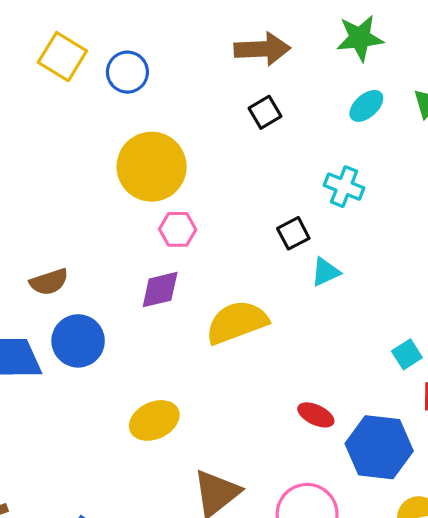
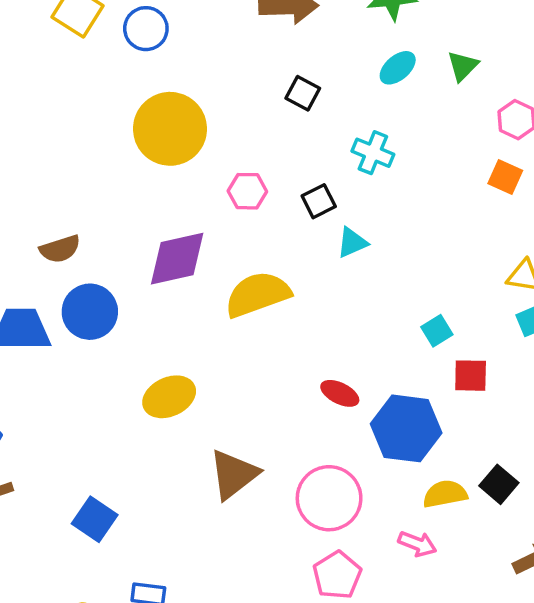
black square: (265, 112) -> (303, 93), moved, turned -32
pink hexagon: (178, 229) -> (247, 191), moved
purple diamond: (160, 290) -> (177, 259), size x1.4

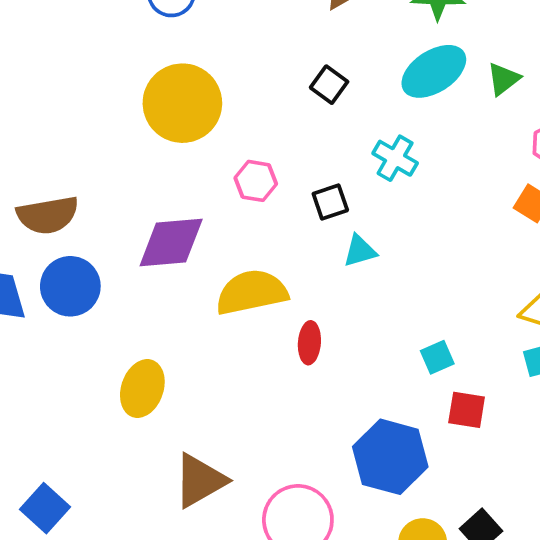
cyan ellipse: (398, 68) -> (434, 71), size x1.6
brown semicircle: (60, 249) -> (48, 215), size x1.4
red ellipse: (340, 393) -> (309, 343), moved, turned 60
yellow ellipse: (169, 397) -> (142, 389), turned -54

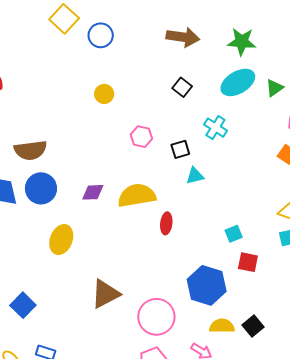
yellow circle: (182, 103) -> (104, 94), size x0.5
purple diamond: (171, 243) -> (93, 192), moved, size x0.6
yellow ellipse: (142, 389) -> (61, 240), moved

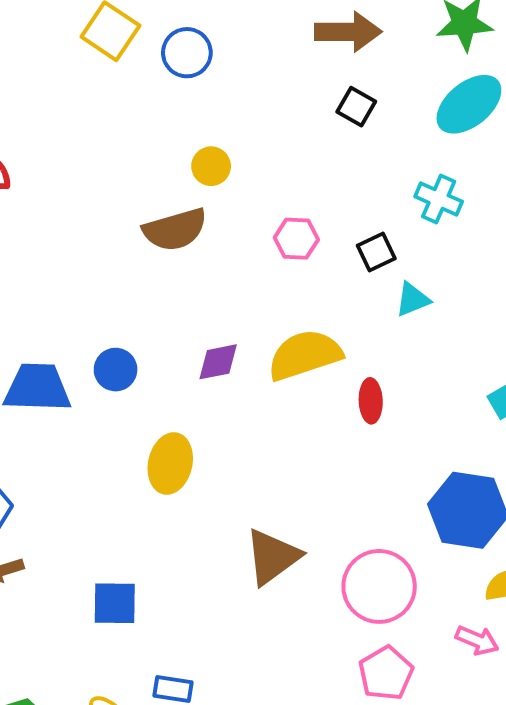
black square: (182, 87) -> (356, 107), moved
brown semicircle: (31, 150) -> (175, 230), moved
blue circle: (41, 188) -> (116, 370), size x0.7
blue square: (23, 305) -> (115, 603), turned -35

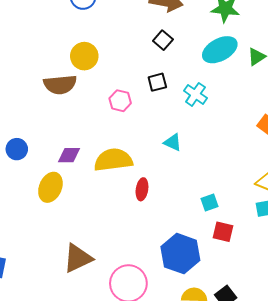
yellow circle: (211, 166) -> (84, 56), size x1.4
black square: (376, 252) -> (157, 82), moved
cyan triangle: (413, 299) -> (173, 142), turned 36
yellow ellipse: (170, 463) -> (50, 187), moved

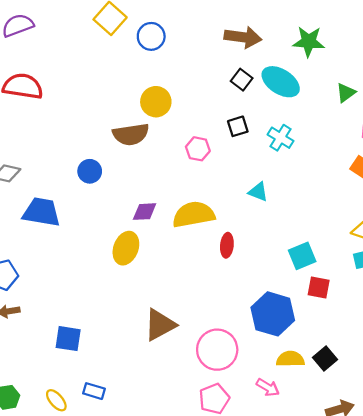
cyan ellipse: (220, 50) -> (281, 82), moved, turned 64
blue circle: (17, 149) -> (90, 171), moved
cyan square: (210, 202) -> (302, 256), size x1.4

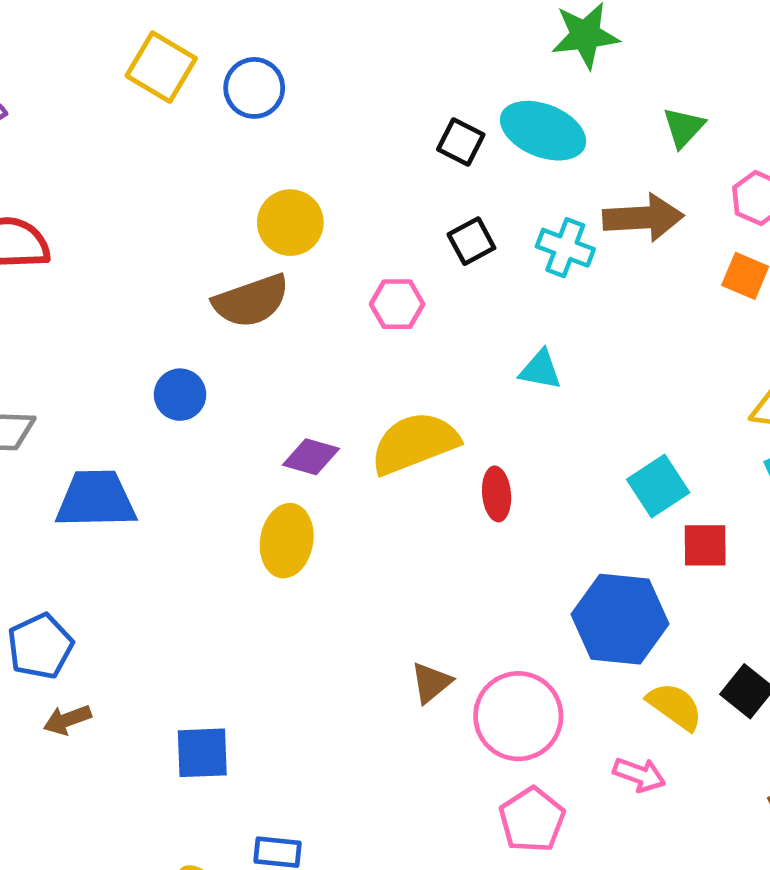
brown arrow: (243, 37) -> (643, 218), moved
purple diamond: (145, 212) -> (311, 457), turned 30
brown triangle: (160, 325) -> (431, 683), moved, size x0.6
yellow semicircle: (290, 359) -> (675, 706), turned 48

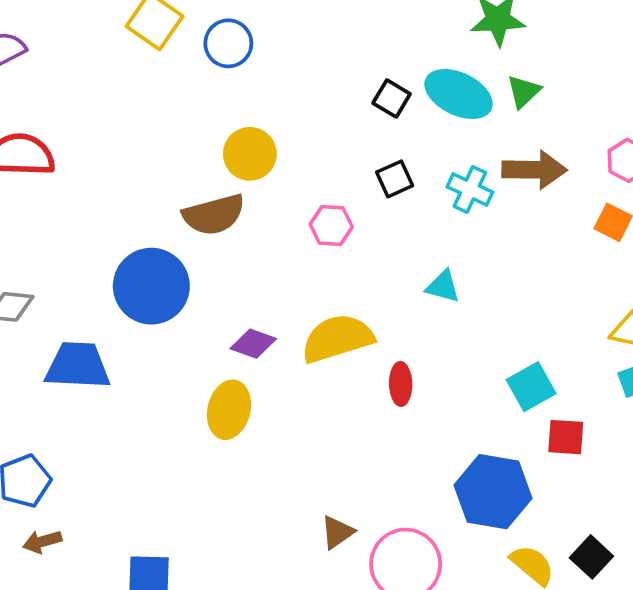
green triangle: (684, 127) -> (524, 91), moved
blue circle: (180, 395) -> (151, 286), size x1.8

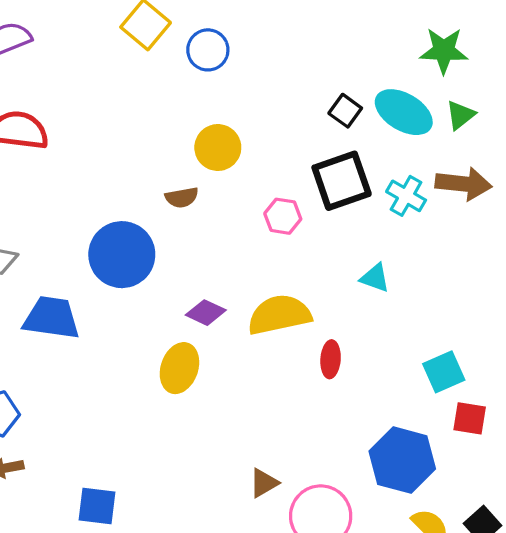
black square: (395, 179) -> (342, 181), size x1.8
brown semicircle: (214, 215) -> (182, 198), size x0.6

